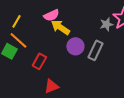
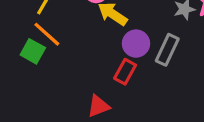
red rectangle: (39, 61) -> (125, 72), moved

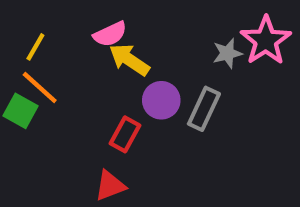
red rectangle: (125, 72) -> (125, 134), moved

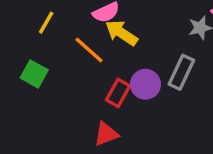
orange line: (40, 87) -> (89, 50), moved
purple circle: (161, 100) -> (145, 84), moved

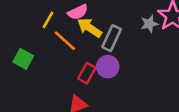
yellow line: (46, 23) -> (48, 20), moved
gray rectangle: (181, 72) -> (112, 38), moved

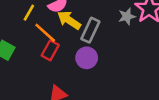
red rectangle: (87, 73) -> (50, 50), moved

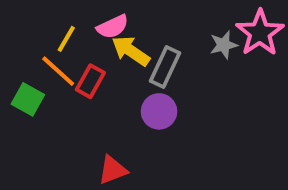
orange line: (45, 33) -> (58, 71), moved
red rectangle: (50, 50) -> (90, 81), moved

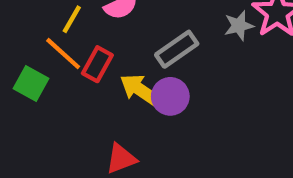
yellow arrow: (131, 51) -> (140, 90), moved
gray rectangle: (165, 67) -> (177, 49), turned 30

